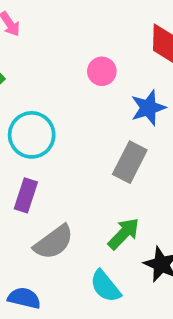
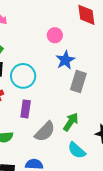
blue star: (148, 108) -> (65, 60), moved
green arrow: (124, 234) -> (71, 122), moved

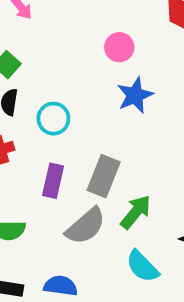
cyan circle: (23, 76) -> (53, 119), size x0.7
gray rectangle: (78, 81) -> (104, 176), moved

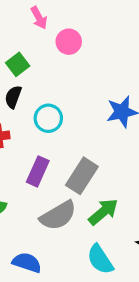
pink circle: (119, 47) -> (69, 42), moved

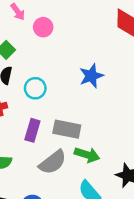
gray rectangle: (82, 176) -> (67, 129), turned 76
green arrow: (103, 212) -> (87, 155), turned 65

